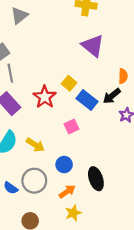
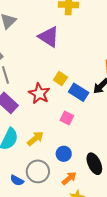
purple triangle: (93, 46) -> (49, 37), moved
pink square: (72, 126) -> (67, 118), turned -32
yellow arrow: (35, 145) -> (35, 138), turned -66

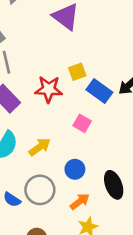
yellow square: (60, 79) -> (77, 72), turned 32
red star: (39, 94) -> (49, 89), turned -30

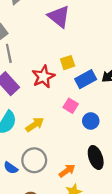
red star: (49, 89) -> (43, 77), turned -30
blue rectangle: (99, 91) -> (86, 79), turned -66
blue circle: (75, 169) -> (91, 121), moved

